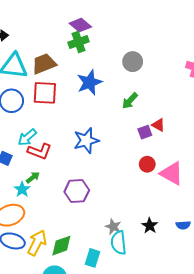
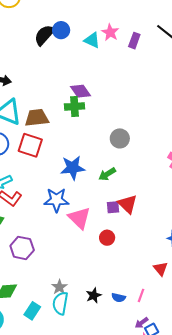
blue star: (90, 82) -> (73, 168), moved
red triangle: (158, 125) -> (128, 204), size x1.5
pink triangle: (172, 173) -> (79, 218), moved
purple hexagon: (77, 191) -> (22, 248), moved
blue semicircle: (183, 225) -> (119, 298), moved

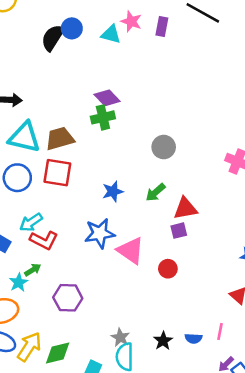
blue star: (73, 168) -> (113, 191), size x0.7
red triangle: (128, 204) -> (185, 208), moved, turned -45
purple square: (113, 207) -> (179, 231), moved

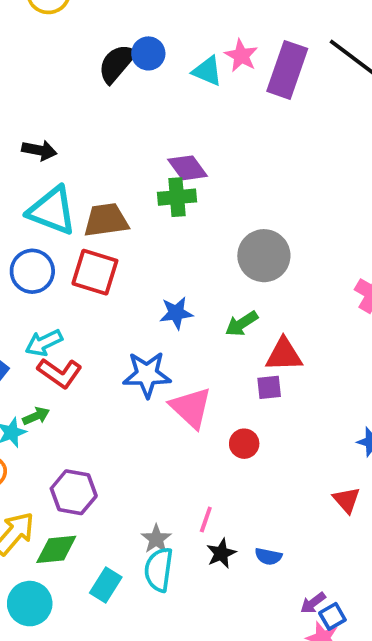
purple rectangle: (162, 26) -> (287, 70), size x1.8
gray circle: (164, 147) -> (264, 256), size x1.4
purple hexagon: (68, 298) -> (74, 492), moved
pink line: (220, 331) -> (206, 519), moved

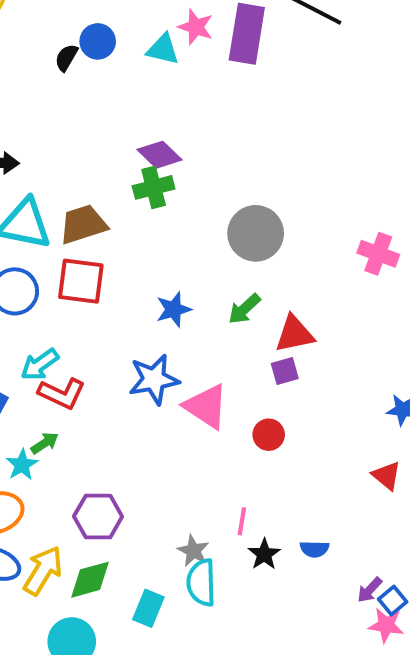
black semicircle: (117, 63) -> (66, 58), size x0.6

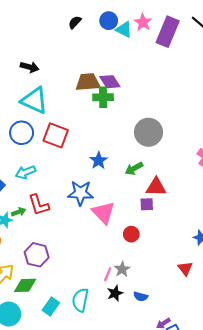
blue circle: (98, 41) -> (109, 21), moved
brown trapezoid: (83, 224) -> (88, 82), moved
blue star: (174, 309) -> (99, 160), turned -30
red L-shape: (62, 393) -> (39, 205), moved, turned 35
gray star: (193, 551) -> (122, 269), moved

